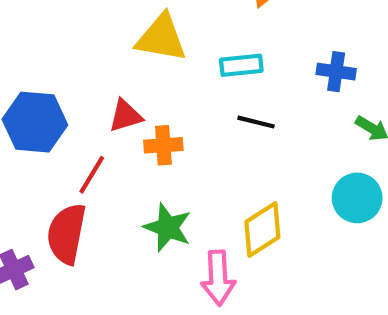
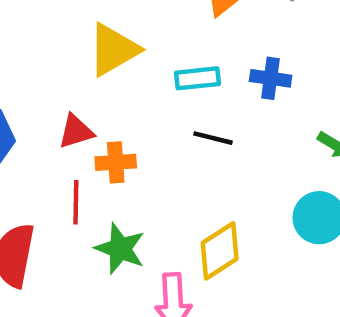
yellow triangle: (161, 38) -> (113, 50), turned -40
blue cross: (336, 72) -> (271, 78), moved
red line: (92, 175) -> (76, 202), moved, turned -30

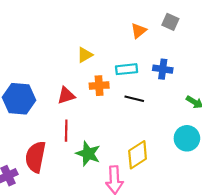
yellow triangle: (113, 50) -> (85, 55), size x0.6
orange cross: (116, 162) -> (99, 86), moved

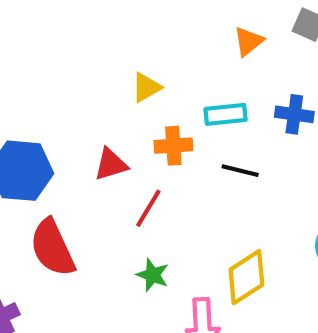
red line: (66, 131) -> (148, 208), moved, turned 30
green star: (88, 154) -> (153, 275), size x0.7
red semicircle: (35, 157) -> (52, 248), moved, turned -36

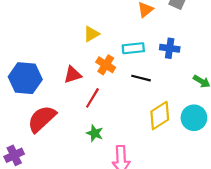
orange cross: (173, 146) -> (106, 65), turned 36
red semicircle: (52, 248) -> (42, 119), turned 72
yellow diamond: (246, 277) -> (160, 116), moved

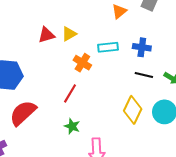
red triangle: (73, 75) -> (46, 35), moved
black line: (141, 78) -> (144, 75), moved
yellow diamond: (160, 116) -> (133, 110), turned -32

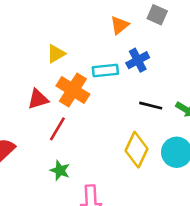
red triangle: (46, 35) -> (38, 99), moved
blue cross: (142, 47) -> (138, 60), moved, turned -36
orange cross: (82, 63) -> (73, 90), size x1.4

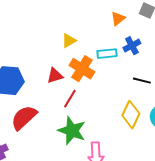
green star: (60, 170) -> (72, 131), size x1.8

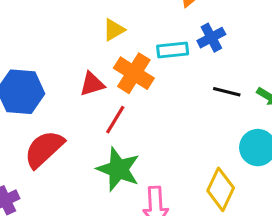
yellow diamond: (131, 115) -> (221, 189), moved

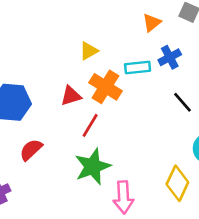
black line: (227, 92) -> (183, 102), turned 35
red semicircle: (44, 149) -> (31, 150), size x0.7
green star: (118, 169) -> (93, 166), turned 30

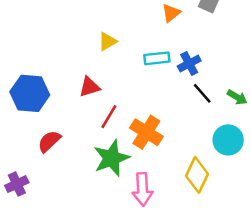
blue cross: (170, 57) -> (189, 64), moved
orange cross: (105, 87) -> (146, 132), moved

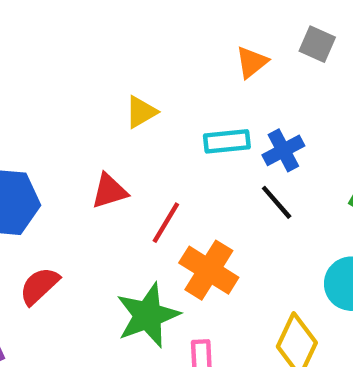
black line: (202, 93) -> (277, 202), moved
red line: (109, 117) -> (166, 223), moved

